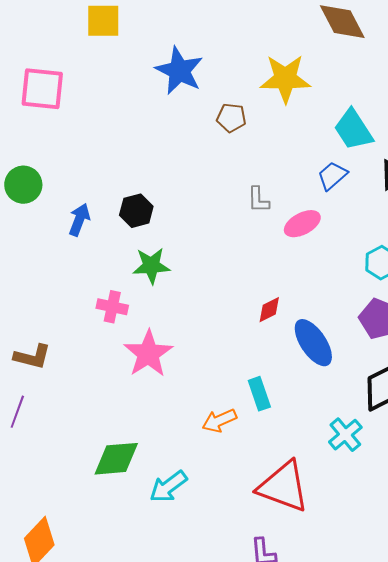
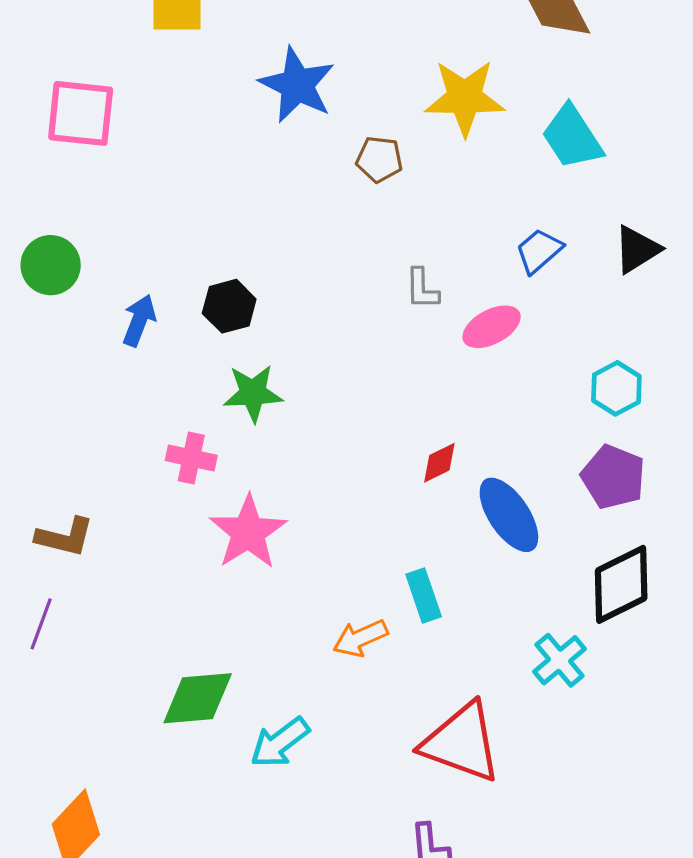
cyan trapezoid: (353, 130) -> (572, 137), moved

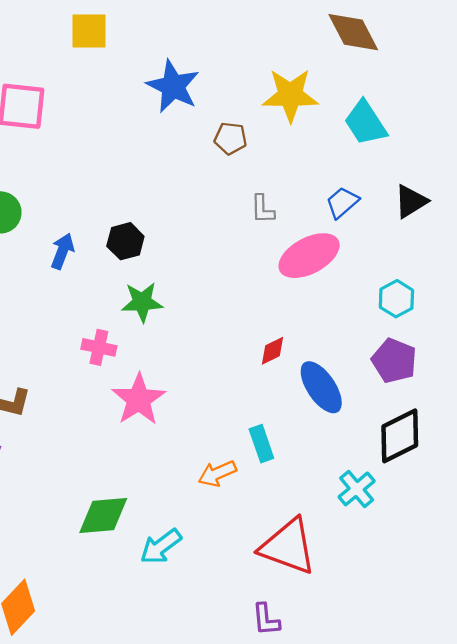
gray L-shape: (422, 289) -> (263, 209), moved
pink ellipse: (492, 327) -> (309, 256), size x1.5

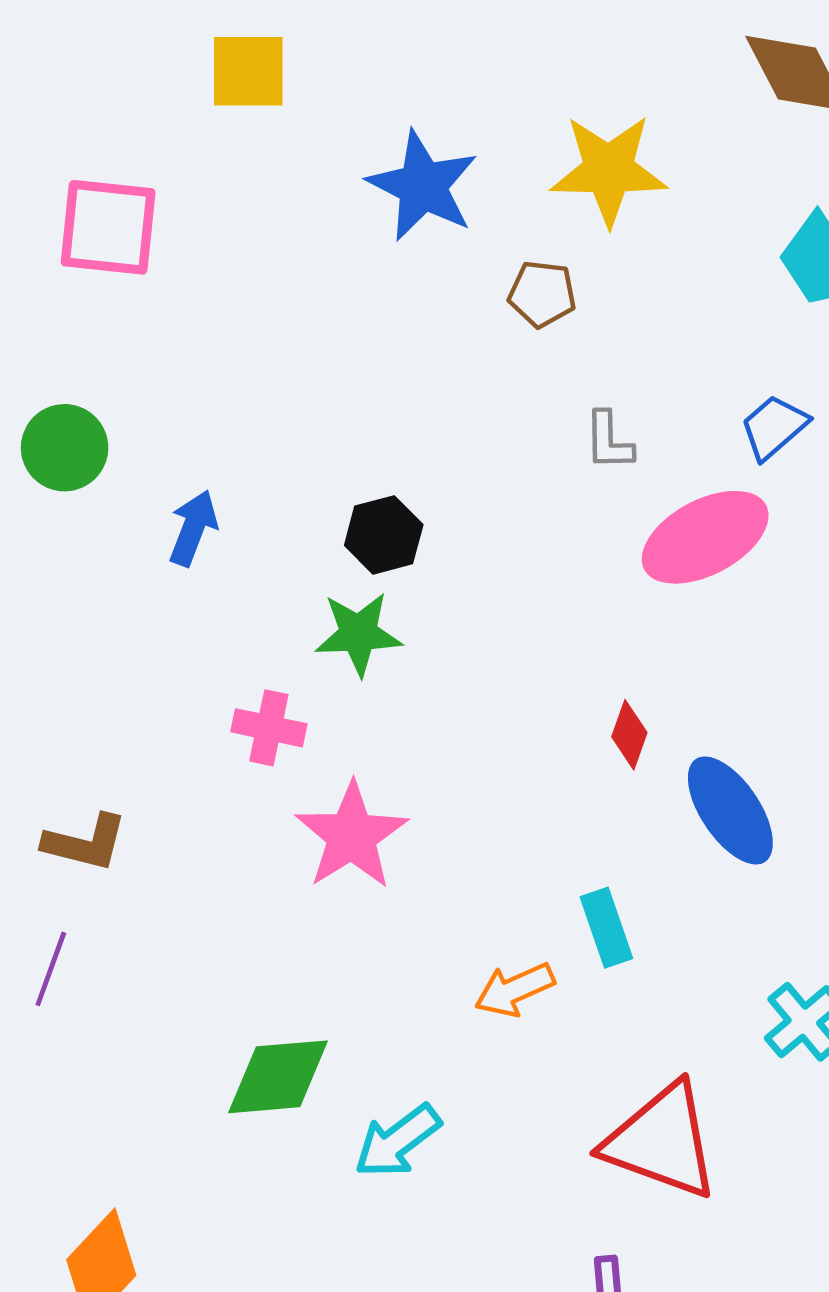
yellow star: (290, 95) -> (609, 170), moved
black hexagon: (125, 241) -> (384, 535), moved
red diamond: (273, 351) -> (629, 735), turned -44

